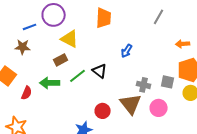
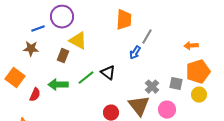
gray line: (159, 17) -> (147, 37), moved
orange trapezoid: (104, 18) -> (124, 20), moved
brown rectangle: (61, 60) -> (63, 56), moved, turned -40
gray cross: (144, 85) -> (152, 87), turned 32

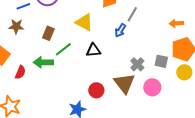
yellow triangle: (78, 41) -> (84, 22), moved
black triangle: (108, 73) -> (93, 50), turned -42
green line: (86, 78) -> (63, 49), moved

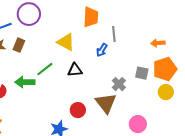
gray line: (132, 14) -> (114, 34), turned -35
brown rectangle: (48, 33) -> (19, 45), moved
gray square: (161, 61) -> (142, 73), moved
pink circle: (152, 87) -> (138, 124), moved

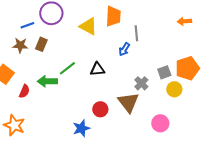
yellow triangle: (66, 42) -> (88, 26), moved
orange arrow: (158, 43) -> (184, 21), moved
gray square: (142, 73) -> (164, 72), turned -32
yellow circle: (166, 92) -> (174, 89), moved

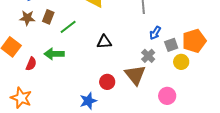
blue arrow: (124, 49) -> (155, 33), moved
green line: (67, 68) -> (68, 27), moved

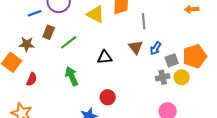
brown star: (27, 18) -> (27, 44), moved
green arrow: (54, 54) -> (72, 76), moved, turned 66
gray cross: (148, 56) -> (163, 77), moved, turned 32
brown triangle: (135, 75) -> (136, 47), moved, size x0.7

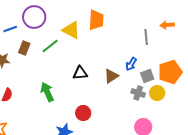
gray line: (144, 21) -> (146, 37), moved
green line: (69, 42) -> (50, 46), moved
brown triangle: (136, 47) -> (111, 76), moved, turned 35
gray cross: (163, 77) -> (138, 93), turned 32

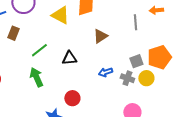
green line: (50, 46) -> (39, 50), moved
blue arrow: (131, 64) -> (105, 72), moved, turned 40
brown triangle: (111, 76) -> (100, 36), moved

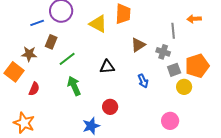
green line: (39, 50) -> (67, 59), moved
blue arrow: (105, 72) -> (143, 81), turned -96
gray cross: (127, 78) -> (163, 52), moved

